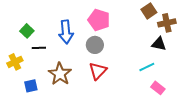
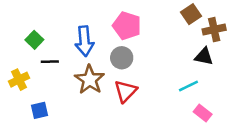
brown star: (60, 74) -> (90, 80), moved

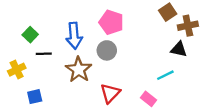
red triangle: (126, 91) -> (110, 93), moved
pink rectangle: (203, 113) -> (148, 99), moved

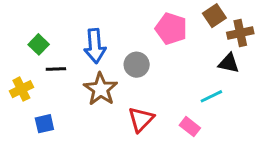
pink pentagon: (111, 22) -> (171, 29), moved

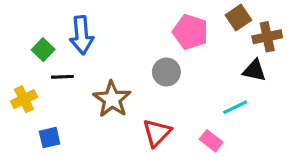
blue arrow: (95, 46) -> (82, 35), moved
gray circle: (137, 65) -> (166, 72), moved

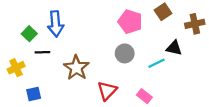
brown cross: (267, 37) -> (195, 24), moved
gray circle: (166, 72) -> (125, 53), moved
cyan line: (235, 107) -> (156, 63), moved

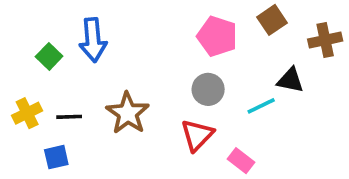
black line: (42, 52) -> (69, 117), moved
red triangle: (107, 91) -> (197, 135), moved

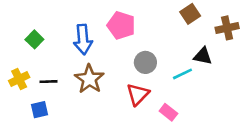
pink pentagon: (217, 36) -> (121, 25), moved
blue arrow: (93, 40) -> (83, 39), moved

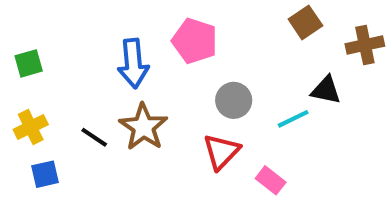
green square: (34, 39) -> (29, 63), moved, turned 30
black line: (48, 82) -> (94, 137), moved, turned 36
blue square: (40, 110) -> (45, 174), moved

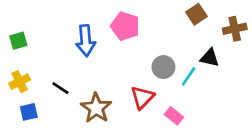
gray circle: (234, 100) -> (163, 67), moved
cyan line: (293, 119) -> (189, 76), turned -30
brown star: (143, 127) -> (96, 108), moved

